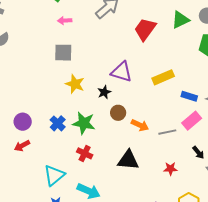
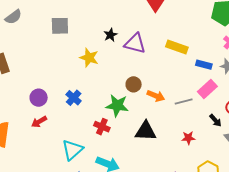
gray square: (63, 53) -> (60, 26), moved
yellow rectangle: (163, 77) -> (177, 47), turned 45
black star: (104, 92) -> (110, 35), moved
green star: (84, 123) -> (117, 105), moved

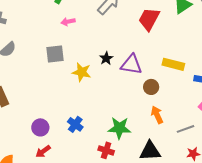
yellow star: (89, 58) -> (82, 72), moved
brown circle: (134, 84) -> (151, 87), moved
orange arrow: (156, 96) -> (157, 115), turned -132
gray line: (184, 101) -> (185, 129), moved

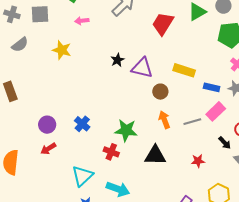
gray square: (55, 54) -> (40, 14), moved
yellow star: (82, 72) -> (62, 50), moved
gray line: (185, 129) -> (192, 122), moved

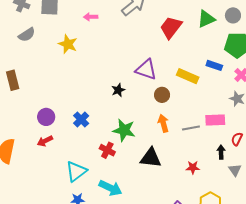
black star: (117, 60) -> (118, 90), moved
blue rectangle: (212, 87) -> (214, 65), moved
pink rectangle: (216, 111) -> (215, 120), turned 36
black arrow: (225, 143) -> (221, 152), turned -144

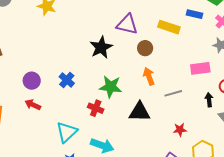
black star: (118, 90) -> (101, 47), size x1.6
gray line: (191, 128) -> (173, 93), moved
red arrow: (45, 141) -> (33, 105), turned 56
red star: (193, 167) -> (180, 130), moved

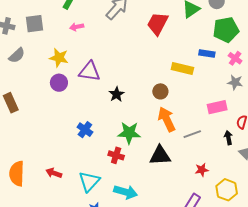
purple triangle: (127, 24) -> (90, 71), moved
black star: (101, 47) -> (116, 94), size x0.7
orange arrow: (149, 76) -> (167, 119), size x1.4
purple circle: (32, 81) -> (59, 83), moved
red arrow: (33, 105) -> (54, 173), moved

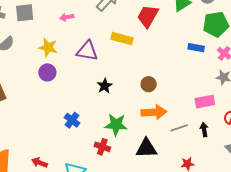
yellow rectangle: (182, 69) -> (122, 39), moved
purple triangle: (90, 71) -> (87, 51), moved
orange arrow: (167, 119) -> (154, 112), turned 110
black arrow: (228, 138) -> (204, 130), moved

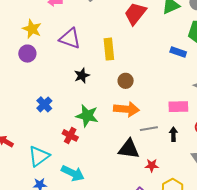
yellow rectangle: (122, 39) -> (109, 49), moved, turned 60
black triangle: (146, 148) -> (129, 149), moved

